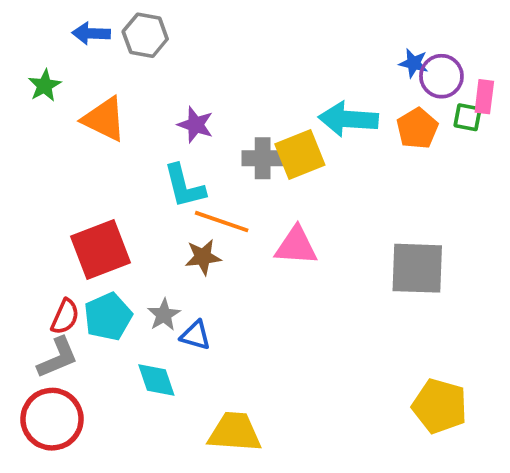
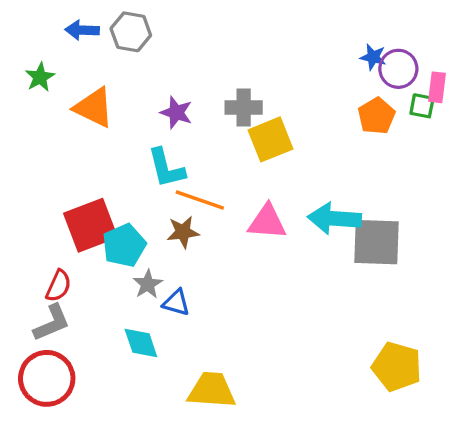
cyan arrow: (348, 119) -> (334, 219), moved
gray cross: (263, 158) -> (244, 108), moved
cyan pentagon: (108, 317) -> (124, 245), moved

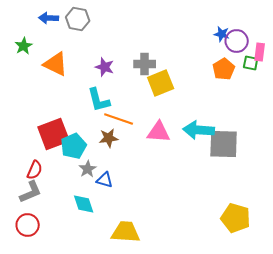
red circle: (47, 378) -> (28, 225), size x0.7

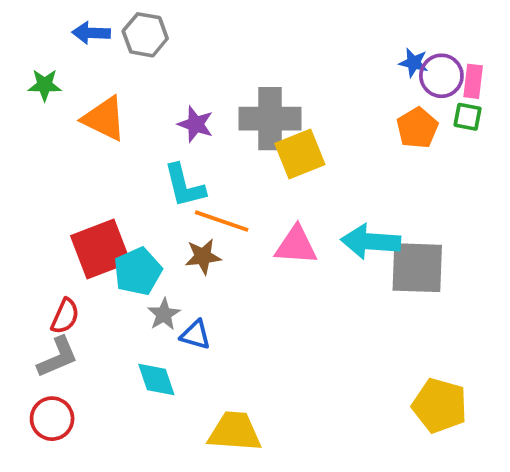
green star: (24, 46) -> (45, 85), turned 30
pink rectangle: (260, 52) -> (473, 81), moved
gray cross: (145, 64) -> (270, 119), size x1.5

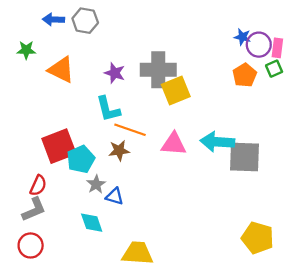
green square: (468, 117) -> (274, 69), turned -35

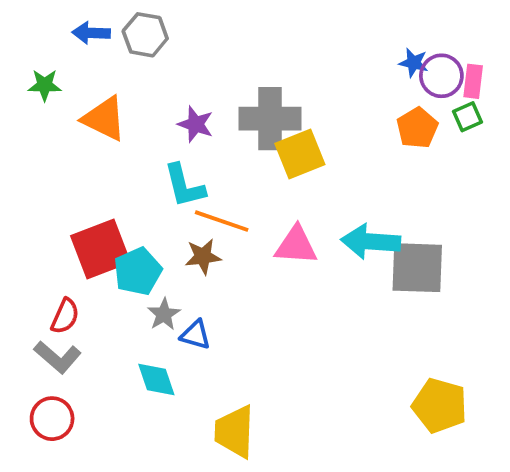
gray L-shape: (34, 209) -> (58, 357), turned 64
yellow trapezoid: (138, 253) -> (235, 432), turned -92

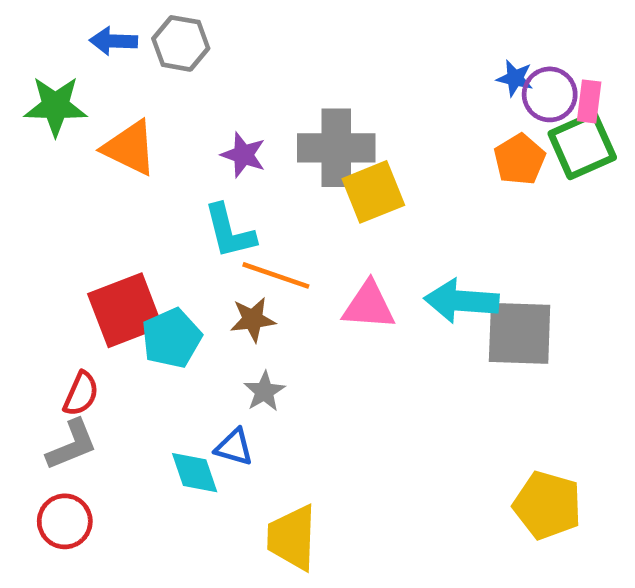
green star: (45, 85) -> (55, 106), size x1.5
green square: (468, 117) -> (582, 146), size x1.8
gray star: (164, 314) -> (264, 391), moved
blue triangle: (196, 335) -> (234, 447), moved
gray L-shape: (58, 357) -> (72, 445), turned -63

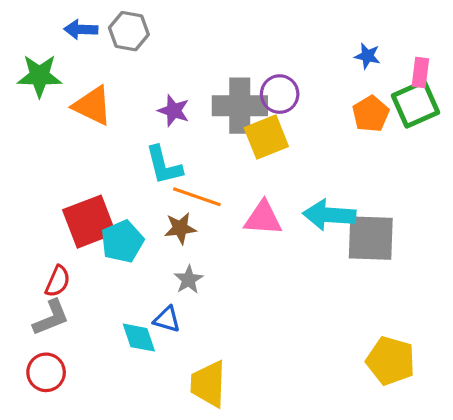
purple circle: (550, 94) -> (280, 94), moved

